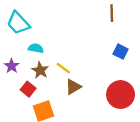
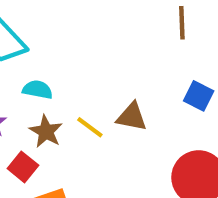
brown triangle: (73, 87) -> (132, 117), moved, turned 42

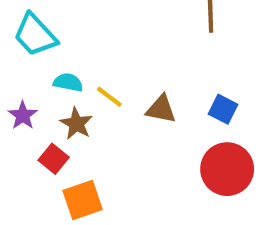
blue square: (199, 96) -> (223, 109), moved
yellow line: (90, 127) -> (109, 97), moved

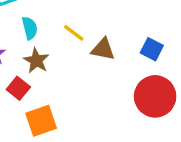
cyan semicircle: (68, 82) -> (30, 28), turned 65
yellow line: (109, 97) -> (74, 33), moved

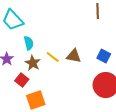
yellow line: (74, 33) -> (53, 57), moved

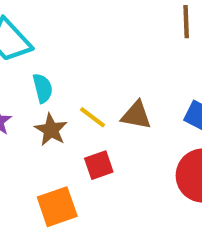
red square: (22, 80) -> (99, 165), moved, turned 32

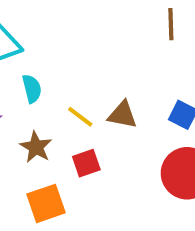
brown star: (51, 130) -> (36, 147), moved

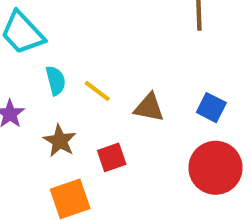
yellow line: (80, 117) -> (97, 91), moved

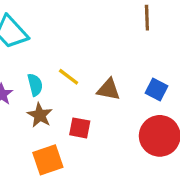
cyan semicircle: (56, 81) -> (35, 85), moved
red square: (112, 157) -> (80, 128), turned 30

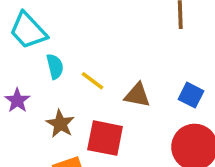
cyan semicircle: (35, 85) -> (55, 66), moved
red square: (80, 128) -> (105, 138), size x1.5

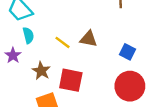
cyan semicircle: (55, 66) -> (28, 35), moved
brown triangle: (137, 95) -> (89, 39), moved

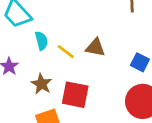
cyan semicircle: (28, 35) -> (41, 41), moved

